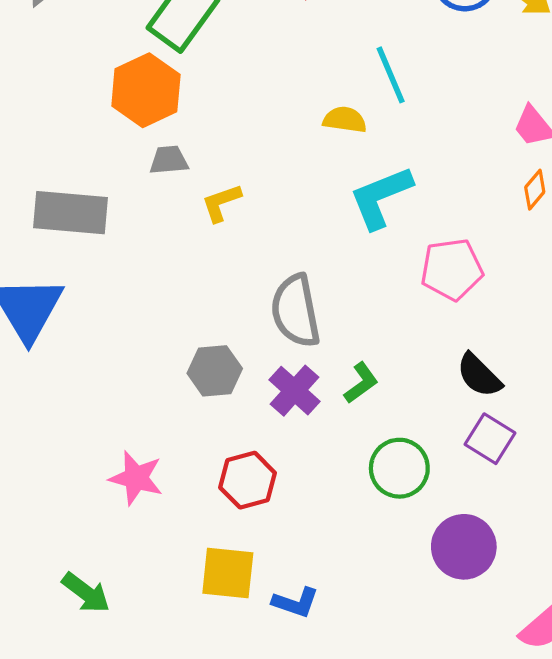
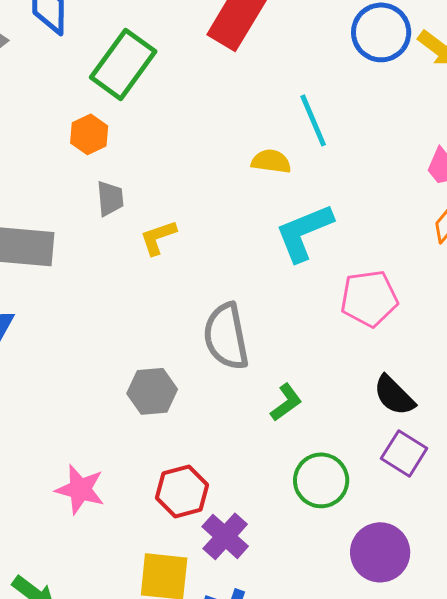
orange hexagon: (146, 90) -> (89, 134), size x0.6
gray trapezoid: (169, 160) -> (110, 198), turned 90
purple cross: (294, 391) -> (225, 536), moved

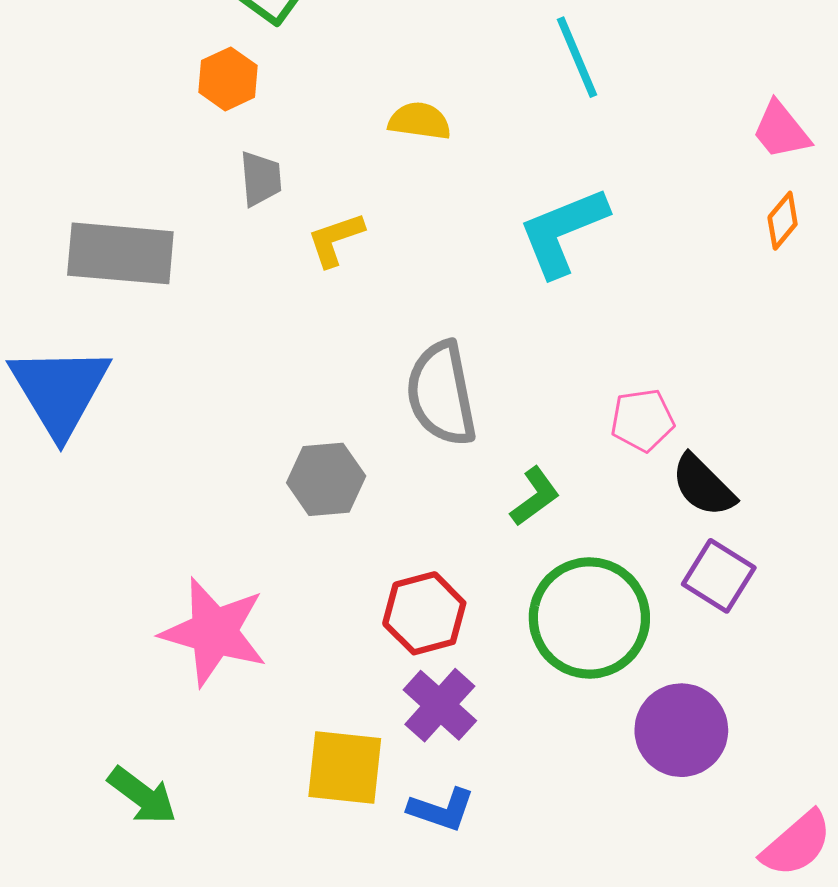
yellow semicircle: (271, 161) -> (420, 121), moved
pink pentagon: (369, 298) -> (642, 420), moved, size x0.7
green circle: (321, 480) -> (589, 618), size x1.4
pink star: (80, 489) -> (214, 632), size x1.4
red hexagon: (182, 491) -> (424, 613), moved

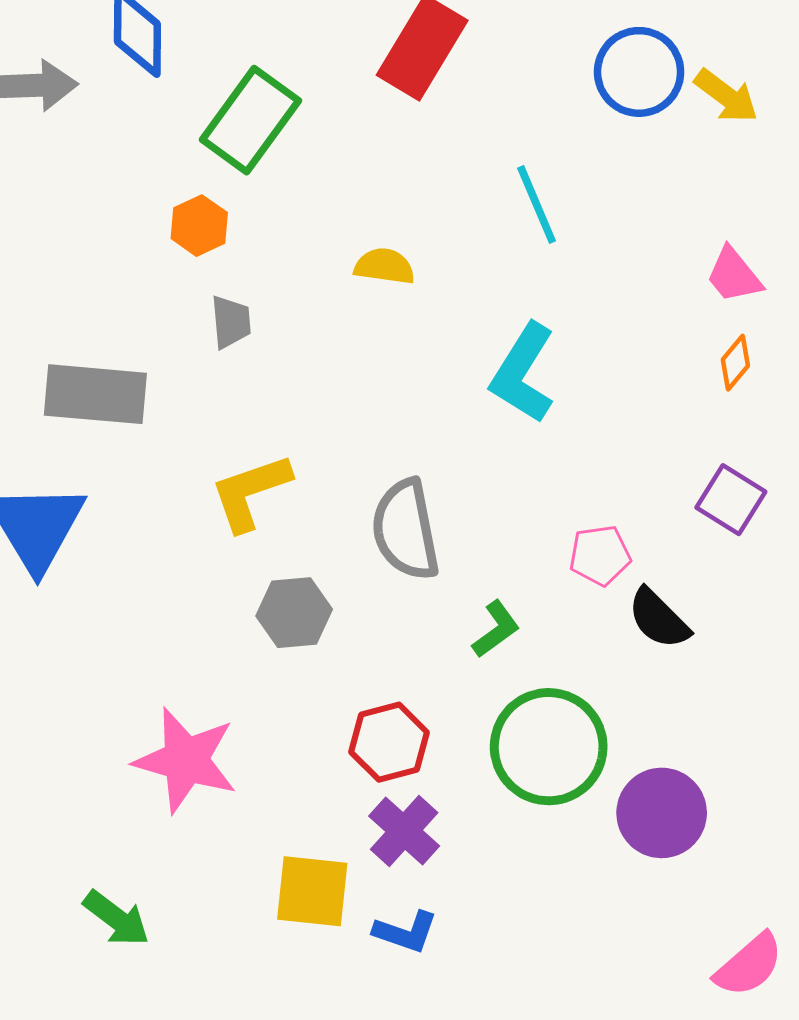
cyan L-shape: (563, 232) -> (523, 373), turned -36
yellow L-shape: (335, 239) -> (250, 492), moved, size x1.5
purple square: (719, 576) -> (731, 500), moved
purple circle: (681, 730) -> (662, 813), moved

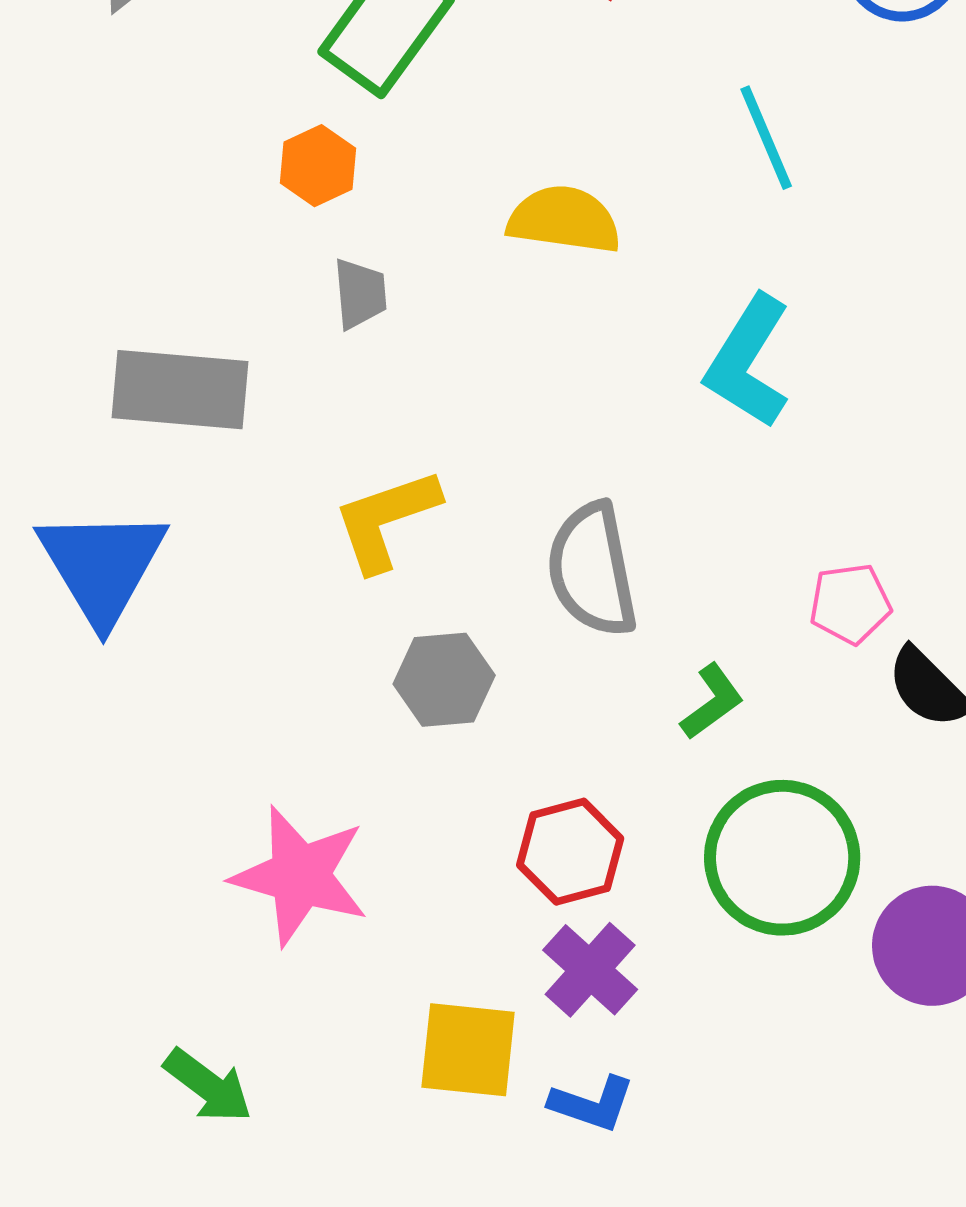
yellow semicircle: (384, 266) -> (564, 220), size x1.4

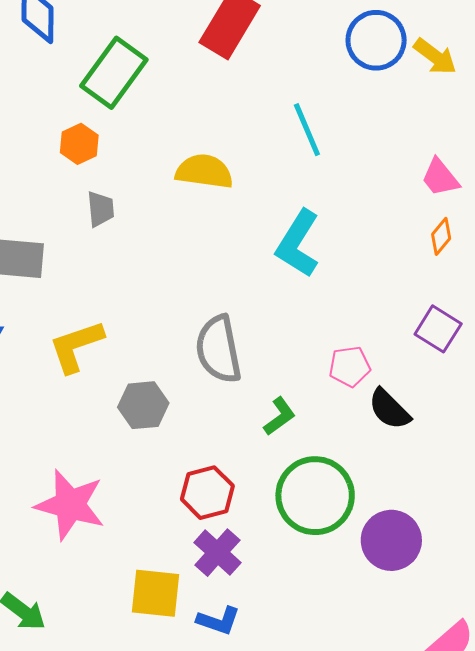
yellow L-shape: (386, 520) -> (76, 346), moved

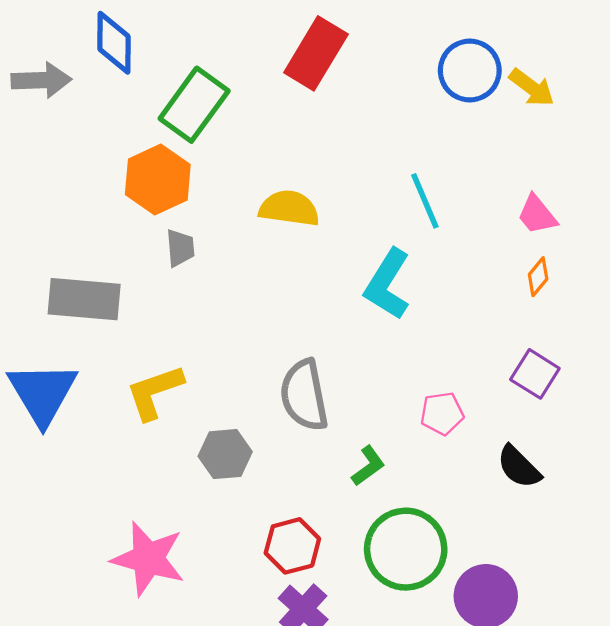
cyan line: (307, 130) -> (425, 201), moved
orange hexagon: (79, 144) -> (158, 179), size x1.6
black semicircle: (389, 409) -> (519, 467), moved

